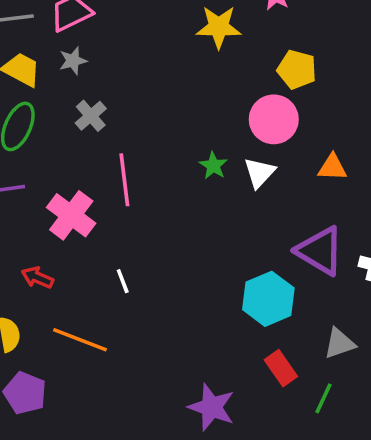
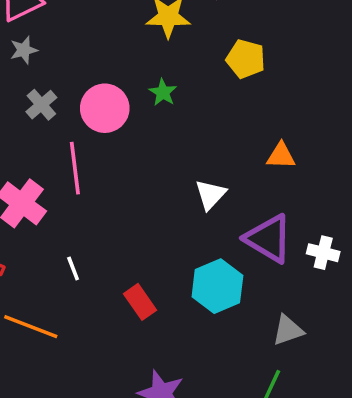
pink circle: (274, 119) -> (105, 108), moved
green star: (213, 166) -> (163, 92), moved
white triangle: (260, 173) -> (210, 195), moved
red rectangle: (281, 368) -> (140, 302), moved

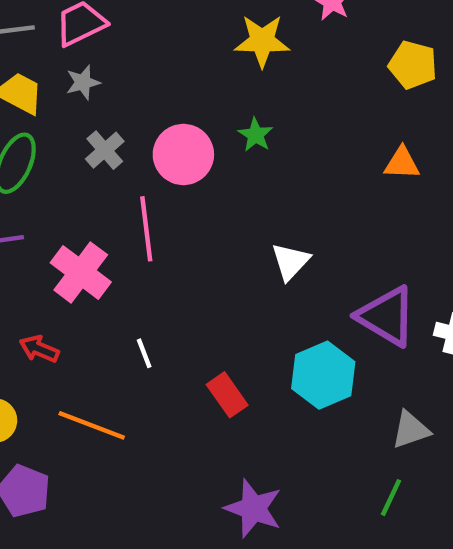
yellow pentagon: (246, 59) -> (413, 65), moved
orange triangle: (281, 156) -> (402, 163), moved
white triangle: (210, 195) -> (290, 262), moved

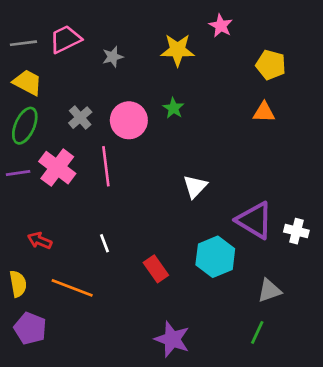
gray star: (83, 82) -> (113, 57), moved
orange triangle: (402, 163) -> (264, 112), moved
pink cross: (81, 272) -> (57, 168), moved

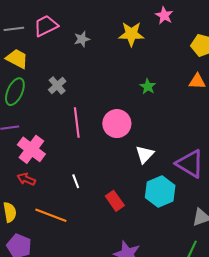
green star: (173, 108) -> (148, 86), moved
pink circle: (129, 120) -> (117, 124), moved
pink cross: (57, 168) -> (31, 149), moved
white triangle: (195, 186) -> (145, 154), moved

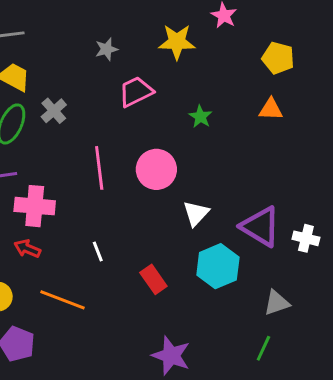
pink trapezoid: (46, 26) -> (136, 92), moved
gray cross: (57, 85) -> (54, 111), moved
pink cross: (31, 149) -> (35, 206), turned -32

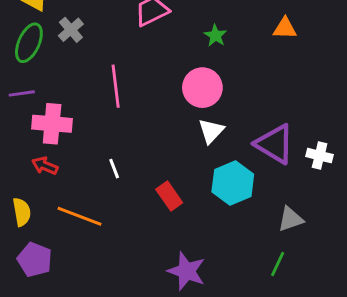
pink circle: (156, 169) -> (202, 88), moved

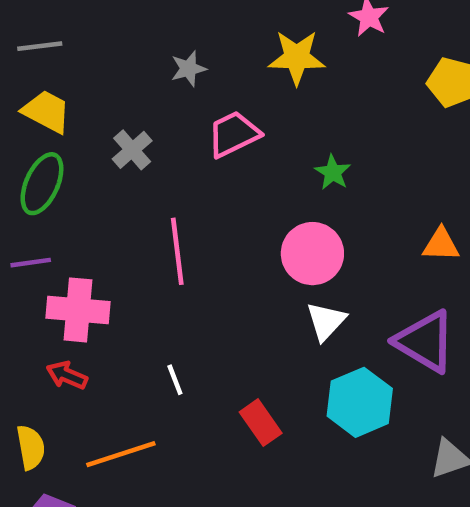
orange triangle: (285, 28) -> (441, 245), moved
gray cross: (71, 30) -> (132, 150), moved
orange line: (80, 216) -> (121, 454), turned -39

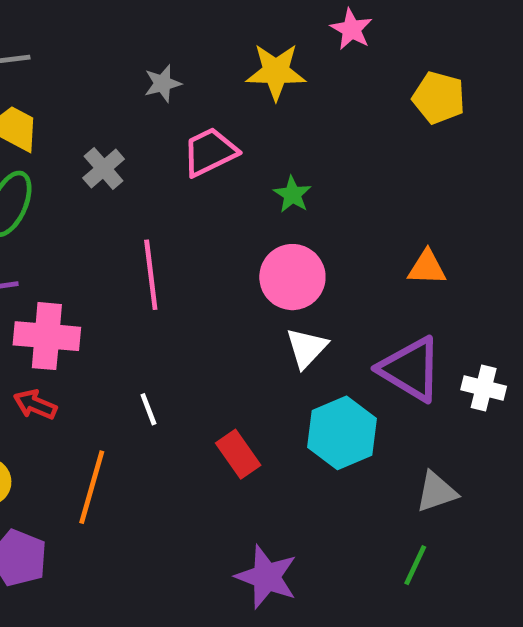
green star: (333, 172) -> (292, 194), moved
orange line: (121, 454) -> (92, 487), turned -56

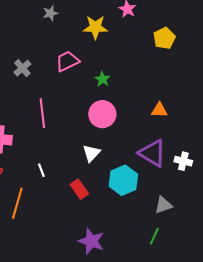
gray star: (163, 83) -> (50, 13), moved
yellow pentagon: (439, 98) -> (164, 38), turned 30
white triangle: (307, 348) -> (91, 153), moved

